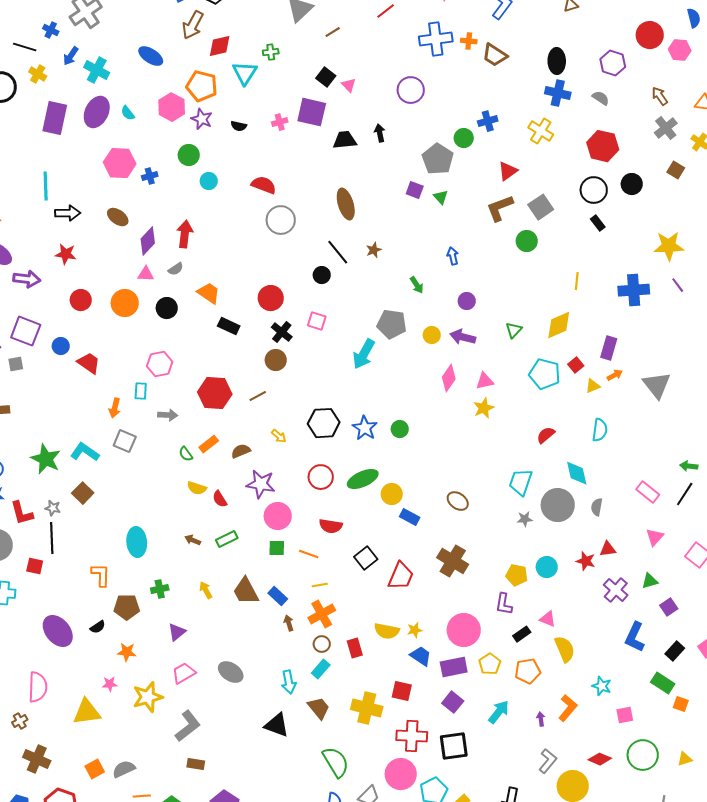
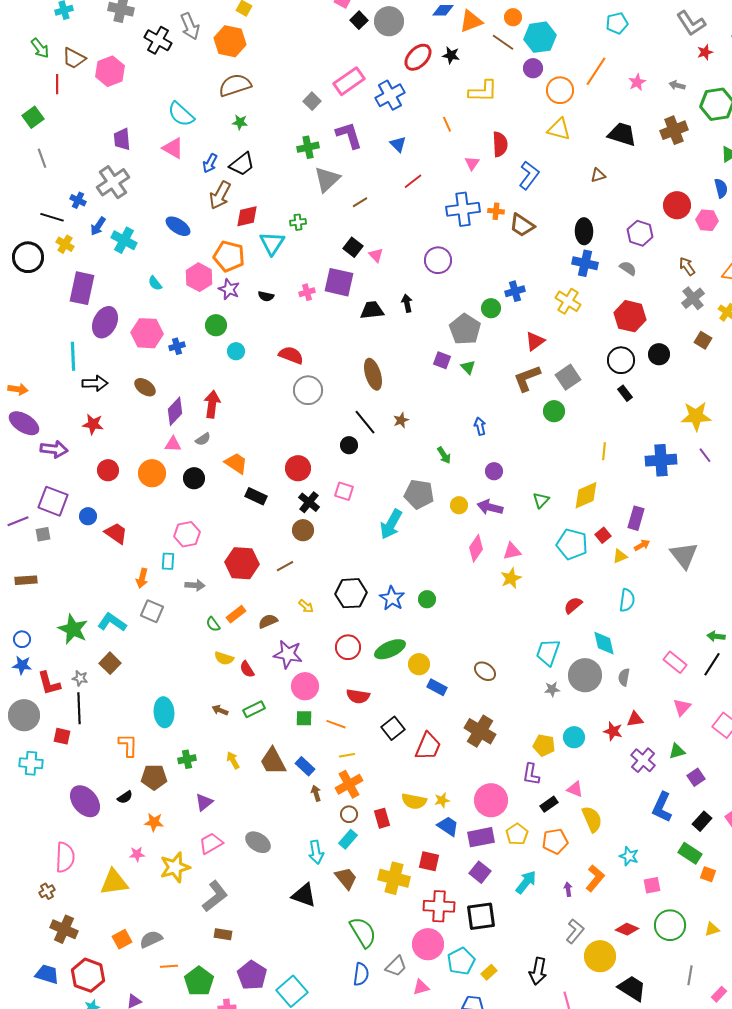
purple ellipse: (97, 112) -> (105, 322), moved

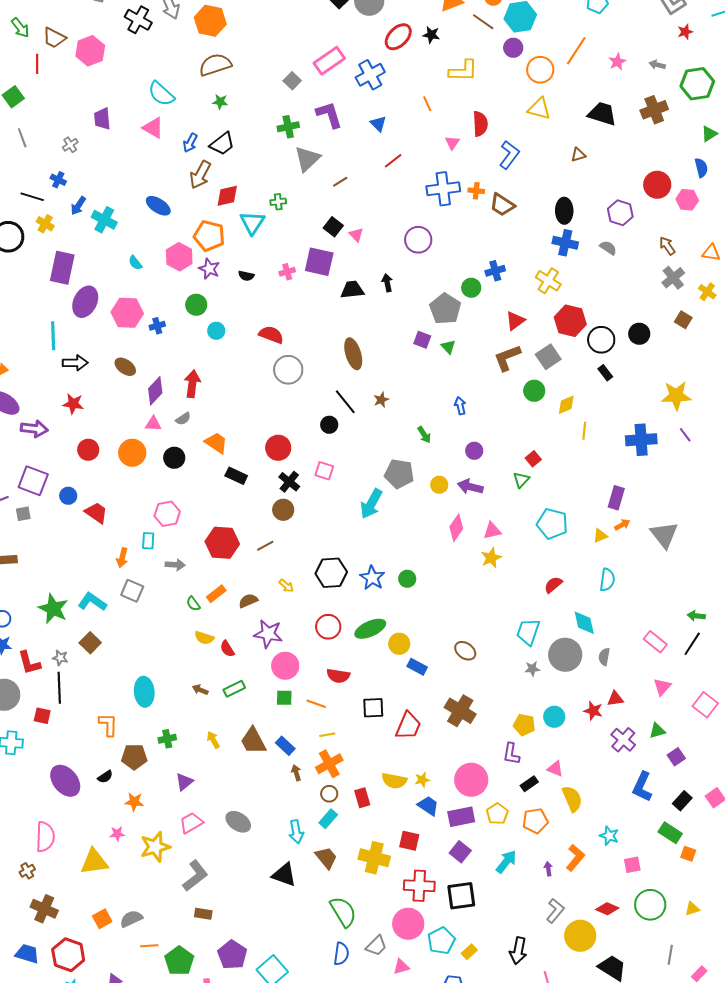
gray cross: (113, 182) -> (70, 145), moved, size x0.5
red hexagon: (630, 316) -> (570, 321), moved
yellow diamond: (586, 495) -> (566, 405), moved, size x0.7
red square: (603, 535) -> (533, 459), moved
black square: (393, 728) -> (373, 708), turned 35

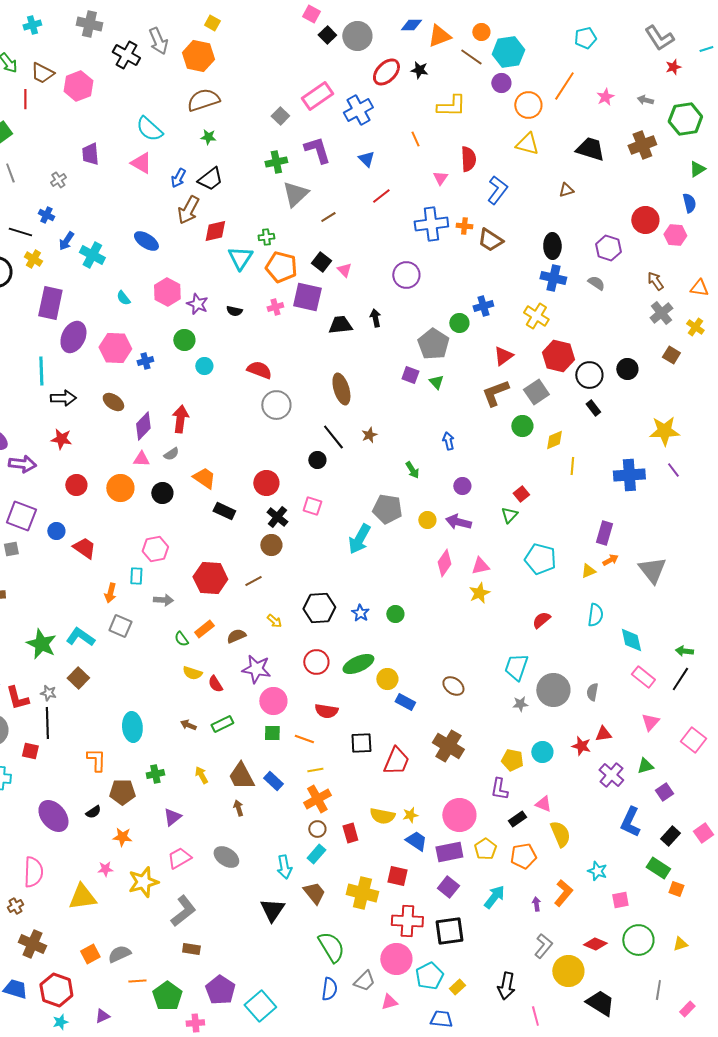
orange pentagon: (209, 236) -> (281, 267), moved
blue star: (372, 578) -> (360, 613), size x0.7
cyan diamond: (584, 623) -> (631, 640), moved
brown arrow: (296, 773) -> (238, 808), moved
black triangle: (284, 875) -> (272, 910), turned 44

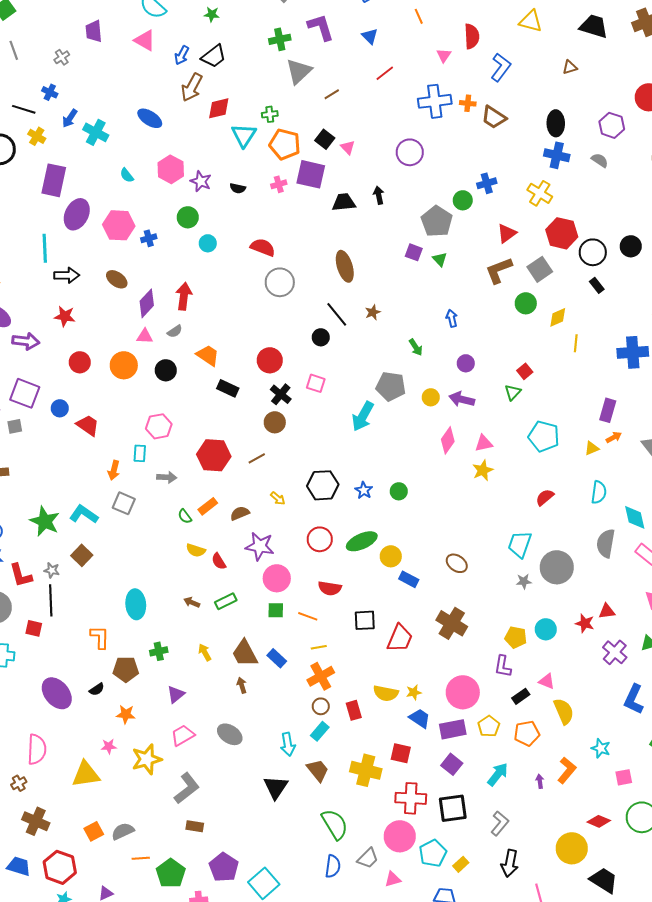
gray semicircle: (592, 692) -> (606, 543), moved, size x1.6
gray L-shape: (543, 946) -> (500, 823), moved

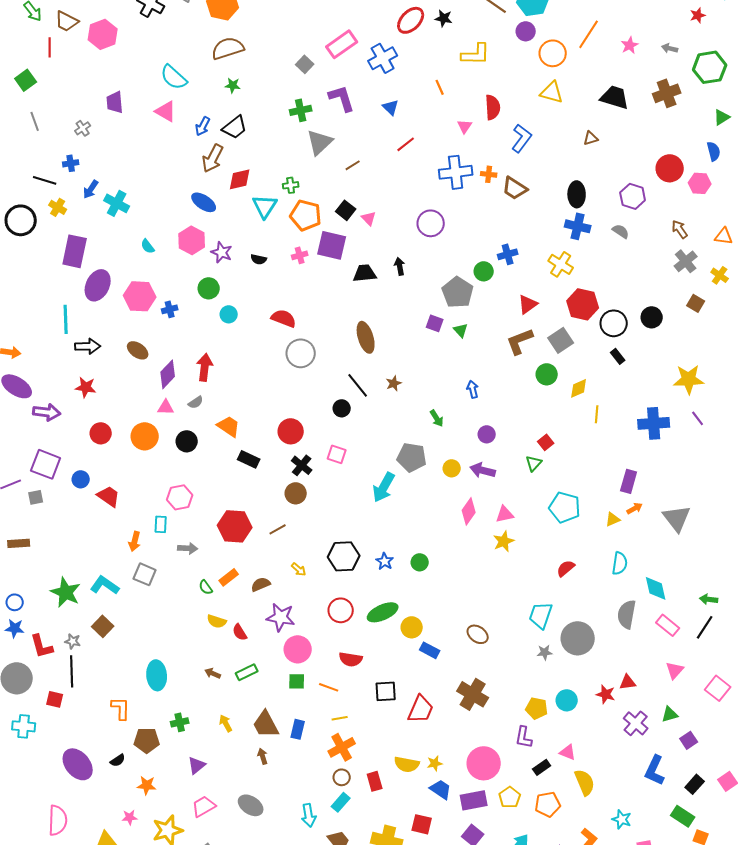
blue cross: (50, 92) -> (71, 163), turned -35
blue ellipse: (150, 118) -> (204, 202), moved
blue rectangle: (277, 658) -> (298, 729), turned 60

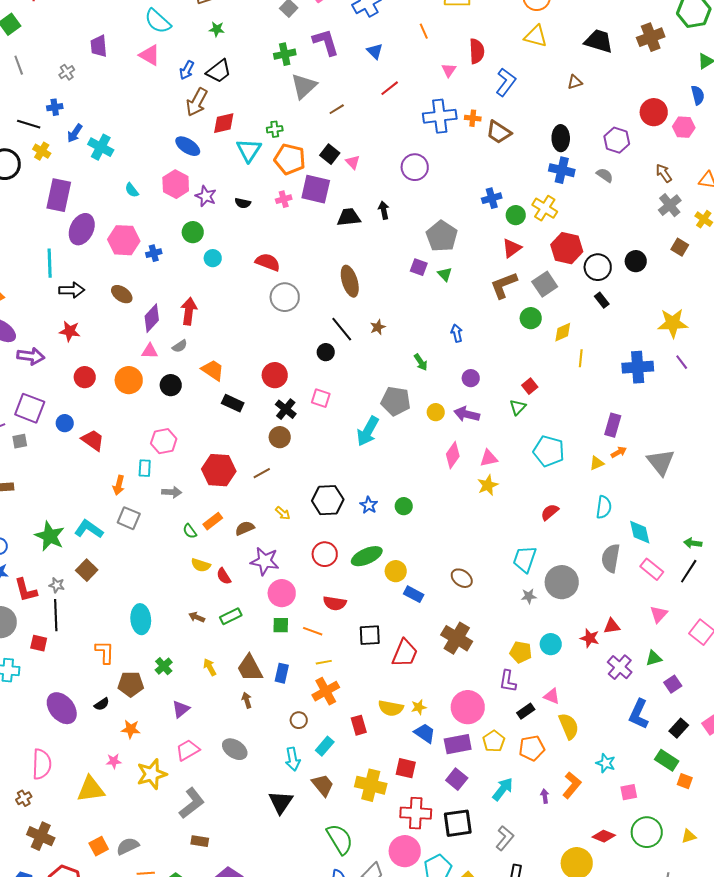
green circle: (484, 271) -> (516, 215), moved
green cross: (180, 722) -> (164, 666), turned -30
brown circle: (342, 777) -> (299, 720), moved

